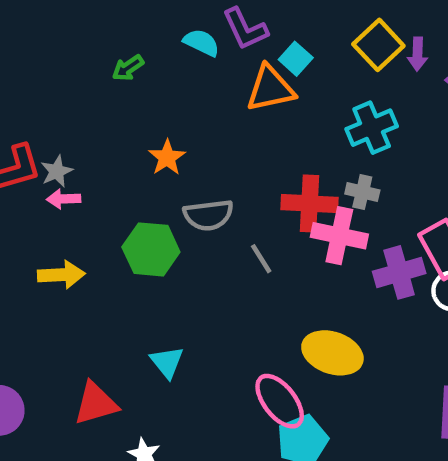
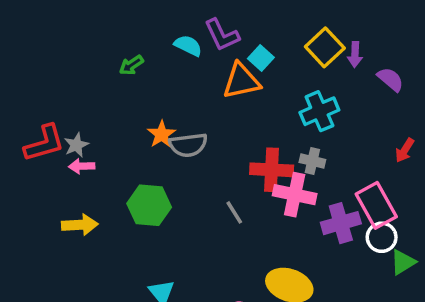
gray semicircle: (208, 215) -> (188, 145), moved

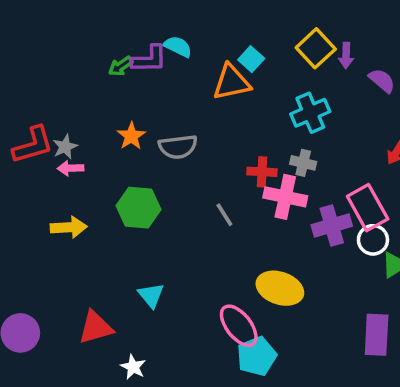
purple L-shape: (222, 35) -> (149, 59), moved, turned -66
orange star: (162, 134) -> (131, 136), moved
red cross: (272, 170) -> (262, 172), size x0.7

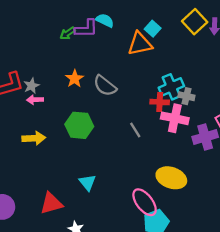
cyan cross: (310, 113) -> (171, 87), moved
gray semicircle: (178, 147) -> (105, 86), turned 45

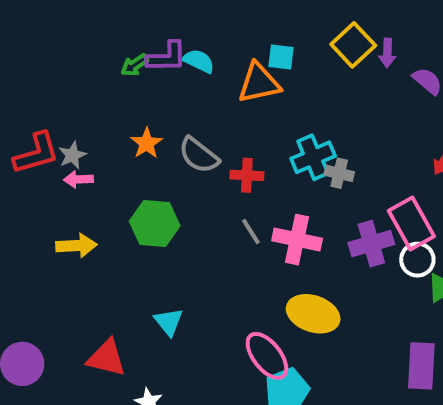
cyan semicircle: (105, 20) -> (199, 61), moved
cyan square: (153, 29) -> (281, 57), turned -35
red cross: (160, 102) -> (247, 175), moved
pink cross: (175, 118) -> (297, 240), moved
red triangle: (51, 203) -> (106, 358), turned 30

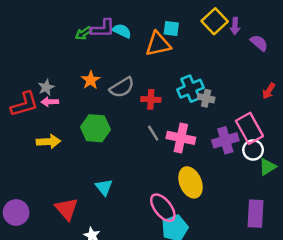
red L-shape: (36, 153) -> (24, 104), moved
gray semicircle: (199, 155) -> (122, 87), turned -70
yellow ellipse: (313, 314) -> (190, 182), turned 48
red triangle: (106, 358) -> (67, 209), turned 35

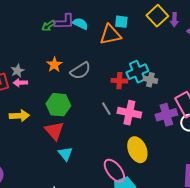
red cross: (151, 99) -> (119, 81), moved
red triangle: (67, 209) -> (54, 131), moved

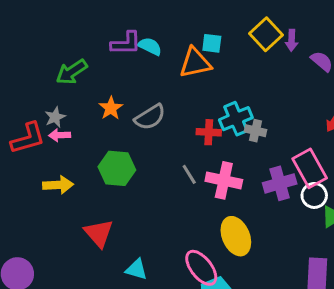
green arrow: (48, 26) -> (72, 72), moved, size x1.5
red triangle: (54, 131) -> (99, 233), moved
cyan triangle: (65, 154) -> (136, 269), moved, turned -35

